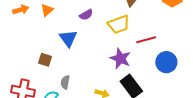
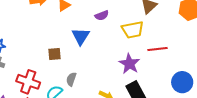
brown square: (45, 60) -> (54, 54), turned -32
blue circle: (166, 62) -> (182, 82), moved

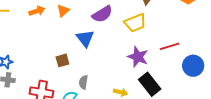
purple semicircle: (102, 15) -> (102, 14), size x1.5
red line: (158, 49) -> (170, 46), moved

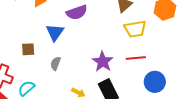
yellow trapezoid: (135, 23) -> (135, 29), moved
gray semicircle: (83, 82) -> (56, 63), moved

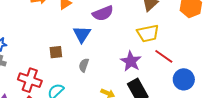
yellow trapezoid: (135, 29) -> (148, 33), moved
red line: (136, 58) -> (164, 56), turned 42

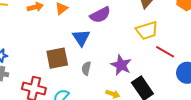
brown square: (56, 52) -> (57, 58), size x1.6
purple star: (131, 61) -> (121, 65), moved

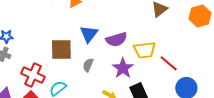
purple semicircle: (100, 15) -> (116, 39), moved
yellow trapezoid: (147, 30) -> (145, 50), moved

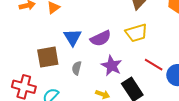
yellow trapezoid: (145, 50) -> (136, 33), moved
red line: (169, 63) -> (154, 65), moved

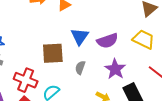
yellow trapezoid: (136, 33) -> (144, 39), turned -145

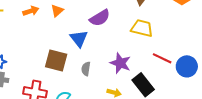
purple semicircle: (107, 41) -> (100, 18), moved
brown square: (53, 53) -> (56, 60), turned 30

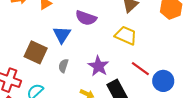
purple semicircle: (100, 18) -> (86, 18), turned 40

